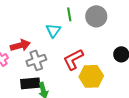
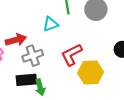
cyan triangle: (53, 30) -> (51, 24), turned 35

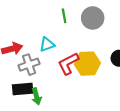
cyan triangle: (51, 24) -> (47, 44), moved
yellow hexagon: (91, 72) -> (87, 64), moved

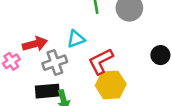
yellow hexagon: (87, 64) -> (111, 85), moved

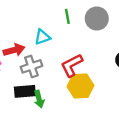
cyan triangle: (76, 39) -> (42, 37), moved

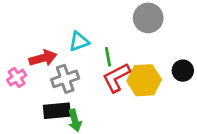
green line: (67, 16) -> (108, 57), moved
yellow hexagon: (80, 86) -> (144, 80), moved

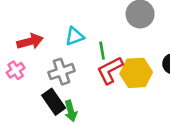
red arrow: (43, 58) -> (30, 41), moved
black rectangle: (57, 111) -> (54, 102), turned 60

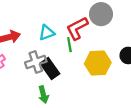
red L-shape: (110, 70) -> (77, 28), moved
black rectangle: (54, 102) -> (50, 69), moved

